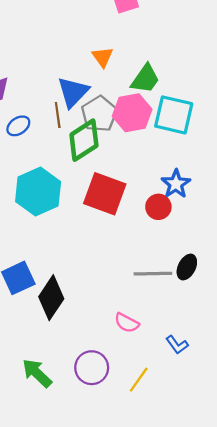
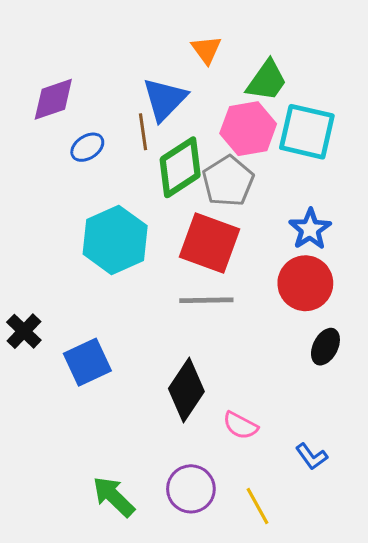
gray pentagon: (99, 114) -> (228, 181), moved
red circle: (158, 207) -> (305, 283), moved, size x1.5
gray line: (153, 274) -> (206, 300), moved
black diamond: (51, 298) -> (186, 390), moved
yellow line: (139, 380) -> (257, 506), turned -64

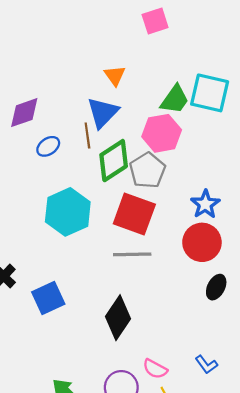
orange triangle: (206, 50) -> (115, 75), moved
cyan square: (307, 132) -> (210, 93), moved
pink semicircle: (240, 426) -> (155, 369), moved

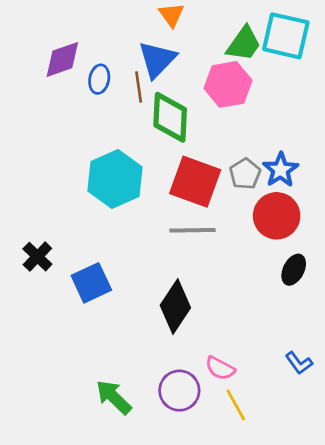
blue ellipse: (48, 146) -> (99, 79), moved, turned -45
green diamond: (114, 161) -> (170, 117), turned -54
gray pentagon: (147, 170) -> (245, 174), moved, size x0.7
blue L-shape: (206, 365) -> (299, 363), moved

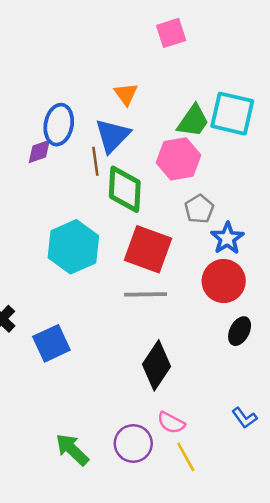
purple diamond: (62, 59) -> (39, 151), moved, size x0.7
blue ellipse: (99, 79) -> (59, 125), moved, size x1.5
gray pentagon: (245, 174) -> (199, 209), moved
black diamond: (175, 306) -> (156, 365), moved

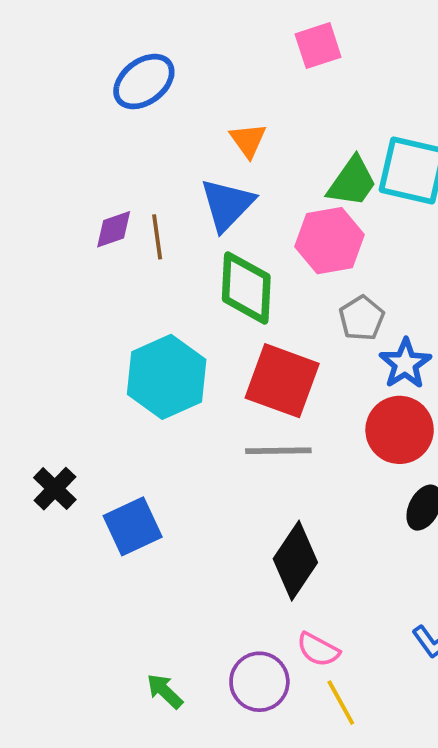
blue ellipse: (59, 125) -> (144, 82), moved, turned 42
brown line: (95, 161) -> (157, 237), moved
green arrow: (72, 450) -> (165, 691), size x0.7

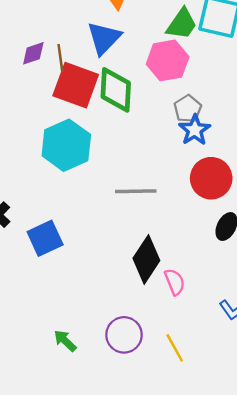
blue star: (405, 364) -> (195, 130), moved
red square: (282, 381) -> (76, 85), moved
pink semicircle: (318, 650) -> (175, 282), moved, turned -140

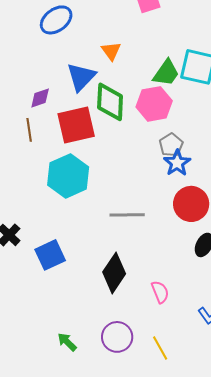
blue triangle: (104, 38) -> (81, 77), moved
brown line: (60, 58) -> (29, 130), moved
red square: (76, 85) -> (76, 125), turned -33
green diamond: (116, 90) -> (110, 102), moved
black diamond: (146, 259) -> (114, 273), moved

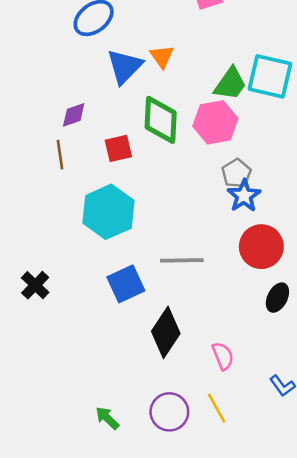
blue triangle: (81, 77) -> (125, 66), moved
red square: (76, 125) -> (118, 148), size x0.6
blue square: (50, 255) -> (126, 284), moved
yellow line: (160, 348) -> (217, 408), moved

